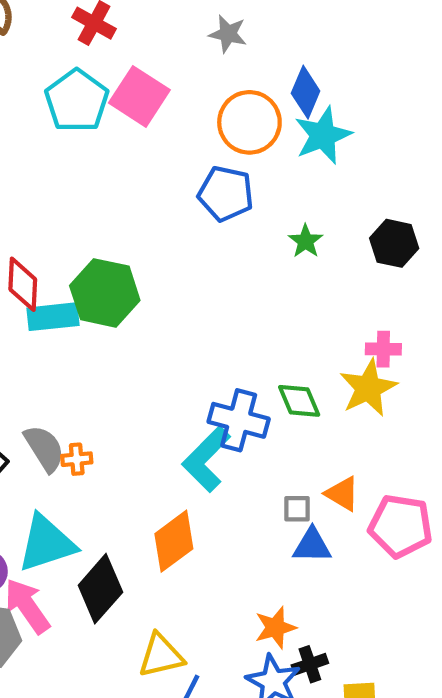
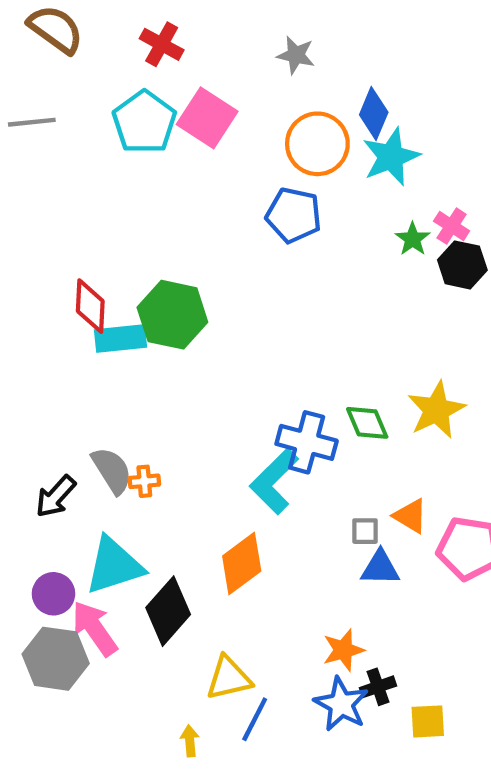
green star: (306, 241) -> (413, 239), moved
pink cross: (383, 349) -> (452, 226), moved, turned 32

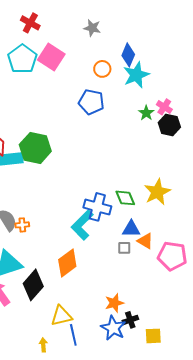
orange circle: (317, 144) -> (102, 69), size x0.6
blue triangle: (380, 568) -> (131, 229), moved
blue line: (255, 719) -> (73, 335), turned -40

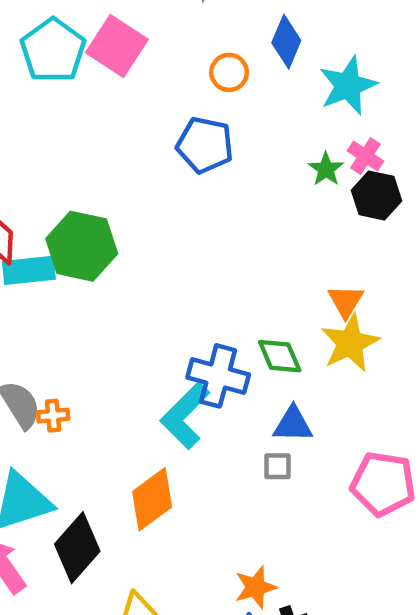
cyan star: (136, 75) -> (348, 86), moved
orange triangle: (145, 241) -> (346, 301), moved, turned 30

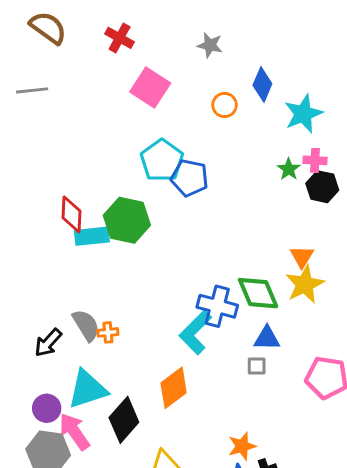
cyan pentagon: (53, 50) -> (162, 160), moved
blue pentagon: (205, 145) -> (190, 178), moved
pink cross: (365, 156) -> (315, 160), turned -30
green diamond: (280, 356) -> (258, 293), size x1.4

